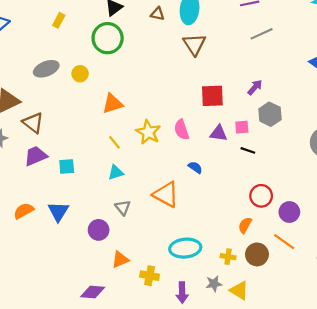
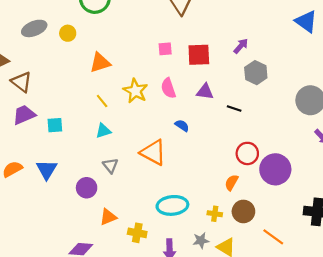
pink square: (242, 127) -> (165, 49), moved
purple circle: (289, 212) -> (275, 169), size x1.5
orange line: (284, 242) -> (273, 237), moved

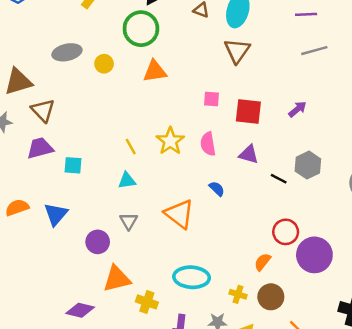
orange triangle: (100, 63) -> (155, 71), moved
gray hexagon: (256, 73) -> (308, 165), moved
orange triangle: (108, 217) -> (117, 279), size x1.4

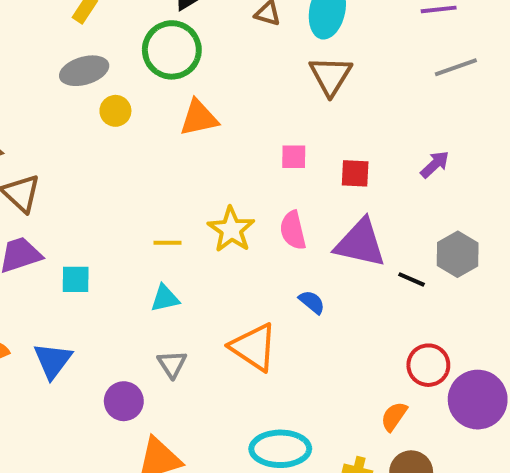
gray ellipse: (67, 52) -> (84, 71), moved
red square: (248, 112) -> (355, 173), size x0.7
yellow line: (131, 147) -> (167, 243), turned -56
purple triangle: (249, 154) -> (360, 243), size x1.6

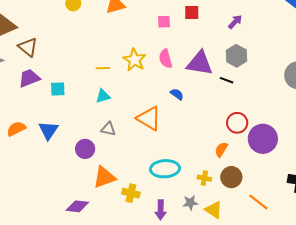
red square: (355, 173) -> (192, 13), moved
gray hexagon: (458, 254) -> (236, 56), moved
gray triangle: (172, 364) -> (108, 129), turned -42

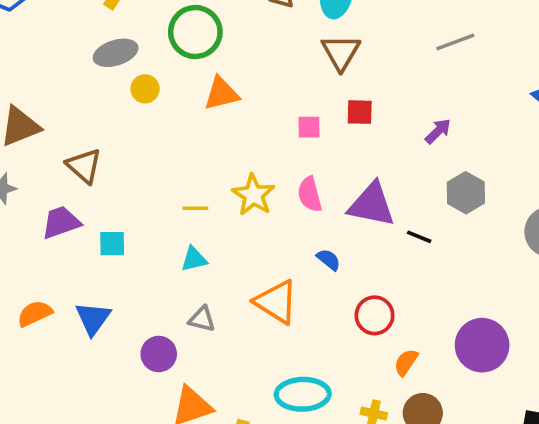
brown triangle: (28, 47) -> (84, 166), moved
gray hexagon: (236, 56) -> (466, 193), moved
red circle: (237, 123) -> (375, 315), moved

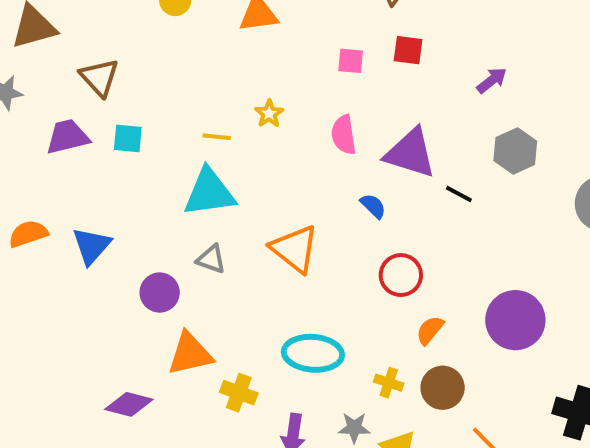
yellow star: (253, 195) -> (269, 114), moved, size x0.6
cyan square: (112, 244) -> (128, 138), moved
cyan triangle: (194, 259) -> (209, 193), size x1.8
blue semicircle: (329, 260) -> (373, 206), moved

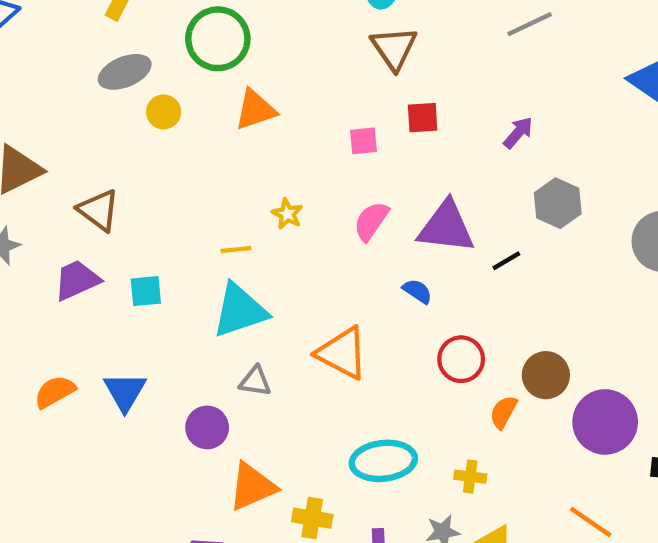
pink semicircle: (344, 135) -> (371, 221), turned 54
cyan square: (128, 138) -> (146, 291), moved
black line: (459, 194) -> (506, 261), turned -48
purple circle: (515, 320) -> (605, 422), moved
brown circle: (443, 388) -> (546, 375), moved

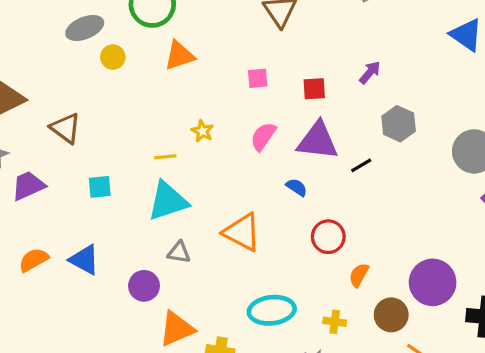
red square: (423, 118) -> (314, 89), moved
purple trapezoid: (77, 280) -> (28, 186), moved
brown circle: (546, 375) -> (391, 315), moved
blue triangle: (125, 392) -> (84, 260), turned -32

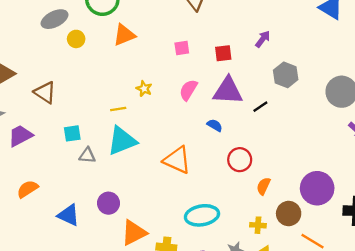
gray triangle: (179, 252) -> (87, 155), moved
blue triangle: (84, 260) -> (69, 215), moved
yellow cross: (335, 322) -> (258, 225), moved

